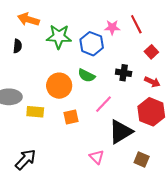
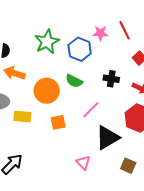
orange arrow: (28, 19) -> (14, 73), moved
green star: (59, 37) -> (47, 42), turned -30

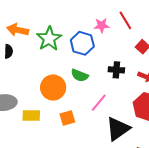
orange arrow: (14, 73) -> (18, 30), moved

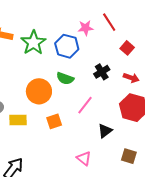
black cross: (116, 70) -> (102, 72), turned -35
black triangle: (118, 129) -> (105, 131), size x0.6

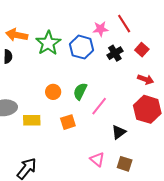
black cross: (102, 72) -> (115, 53), moved
green semicircle: (65, 78) -> (80, 91), moved, turned 96
orange circle: (39, 91) -> (53, 92), size x0.6
brown square: (129, 156) -> (125, 164), moved

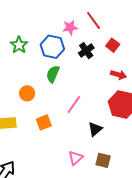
green star: (48, 43) -> (19, 45), size x0.7
green semicircle: (80, 91) -> (53, 74), moved
pink triangle: (97, 159) -> (76, 158), turned 42

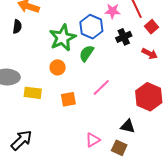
green star: (19, 45) -> (63, 38), moved, size x1.5
red square: (113, 45) -> (151, 27), moved
red arrow: (118, 75) -> (150, 54), moved
black triangle: (95, 129) -> (128, 126), moved, turned 42

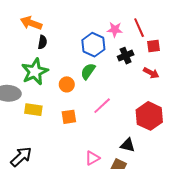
black semicircle: (17, 27) -> (42, 42), moved
red square: (151, 27) -> (154, 46), turned 32
green star: (63, 38) -> (35, 72), moved
orange circle: (58, 67) -> (67, 84), moved

